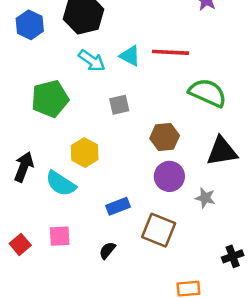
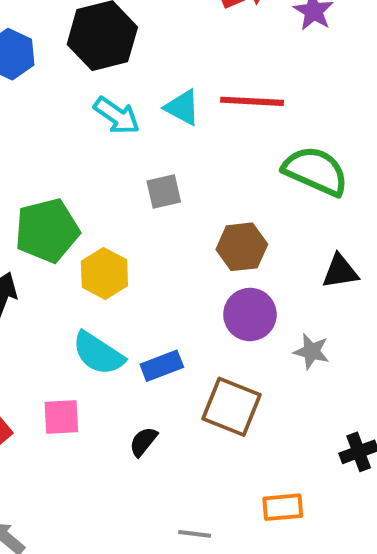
green pentagon: (50, 99) -> (47, 230), moved
black triangle: (222, 151) -> (340, 271), size x0.7
cyan semicircle: (61, 184) -> (98, 353), moved

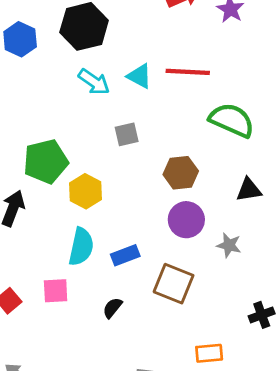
cyan semicircle: (98, 353) -> (81, 247), turned -111

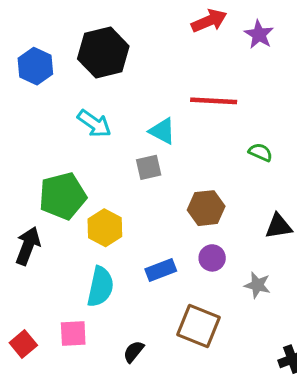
cyan triangle: (139, 76) -> (162, 131), moved
cyan arrow: (94, 82) -> (94, 124), moved
green semicircle: (232, 120) -> (260, 152), size x0.5
purple circle: (186, 220) -> (212, 258), size x0.7
blue rectangle: (125, 255) -> (161, 270), moved

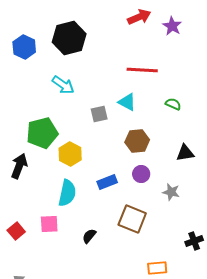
cyan triangle: (162, 131) -> (127, 102), moved

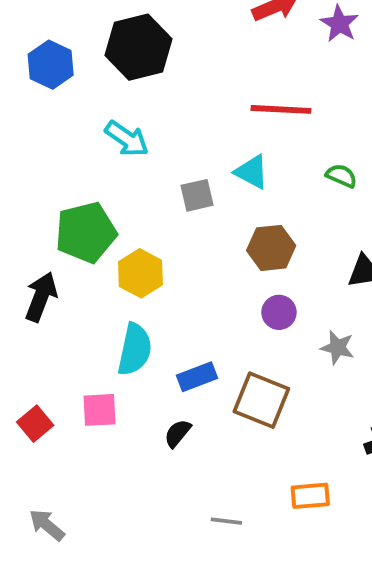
blue rectangle: (107, 182) -> (197, 377), moved

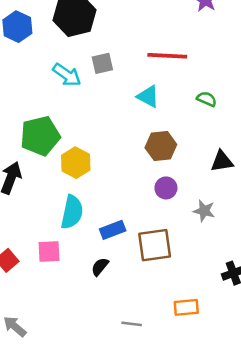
gray square: (197, 195) -> (102, 63), moved
brown square: (261, 400) -> (155, 245), turned -30

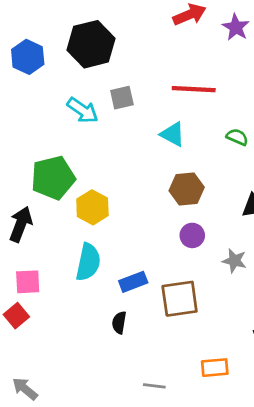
pink square: (49, 251) -> (28, 282), moved
black semicircle: (100, 267) -> (119, 323), turned -30

